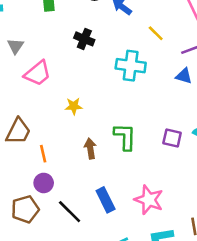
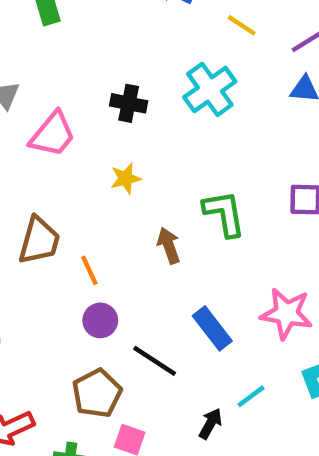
black cross: (84, 39) -> (129, 103), moved
cyan cross: (131, 66) -> (210, 89), turned -32
brown pentagon: (25, 209) -> (97, 393), moved

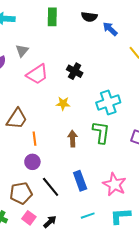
cyan cross: (210, 89) -> (108, 102), moved
black arrow: (210, 424) -> (50, 222), moved

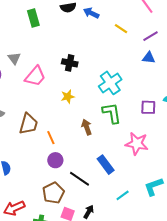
pink star: (114, 184) -> (137, 144), moved

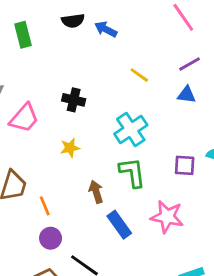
yellow line: (121, 29) -> (139, 75), moved
blue rectangle: (106, 165) -> (119, 225), moved

